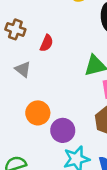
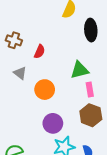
orange circle: (38, 113) -> (45, 90), moved

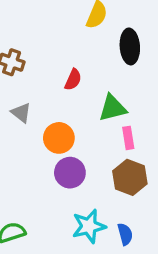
red semicircle: (40, 52) -> (73, 80), moved
purple circle: (53, 123) -> (70, 173), moved

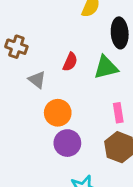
green triangle: (112, 108) -> (106, 67), moved
gray triangle: (21, 113) -> (37, 80), moved

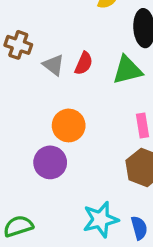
gray triangle: (37, 80) -> (54, 65), moved
purple circle: (67, 143) -> (50, 162), moved

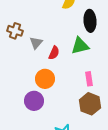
red semicircle: (84, 63) -> (54, 53), moved
gray triangle: (54, 65) -> (36, 43), turned 32

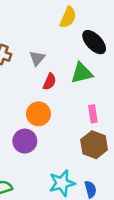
black ellipse: (90, 21) -> (94, 42), turned -40
gray triangle: (36, 43) -> (37, 58), moved

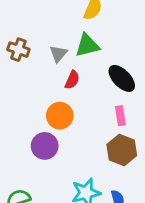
black ellipse: (94, 42) -> (122, 78), moved
green triangle: (82, 73) -> (87, 45), moved

